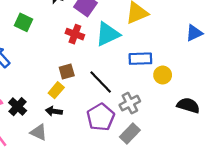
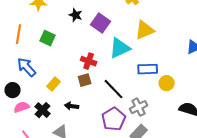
red cross: (75, 34) -> (89, 61), moved
yellow rectangle: (56, 90) -> (54, 84), moved
black arrow: (54, 111) -> (72, 106), moved

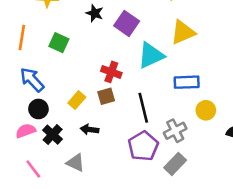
yellow circle: (167, 83) -> (206, 110), moved
yellow rectangle: (54, 84) -> (77, 100), moved
black line: (114, 89) -> (143, 108), turned 30
black circle: (13, 90) -> (38, 109), moved

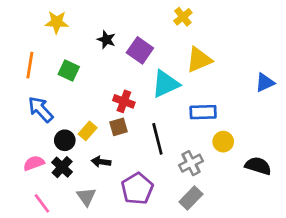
black circle: (38, 109) -> (65, 140), moved
purple pentagon: (143, 146) -> (137, 189), moved
gray triangle: (76, 163) -> (86, 197), turned 30

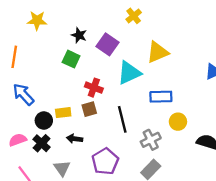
yellow cross: (183, 17) -> (134, 16), moved
green square: (69, 70) -> (71, 59), moved
yellow rectangle: (88, 131) -> (63, 113), turned 42

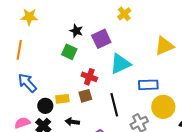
yellow star: (37, 20) -> (29, 17), moved
purple square: (107, 44) -> (101, 39), turned 30
yellow triangle: (157, 52) -> (164, 46), moved
yellow circle: (178, 122) -> (163, 107), size x1.5

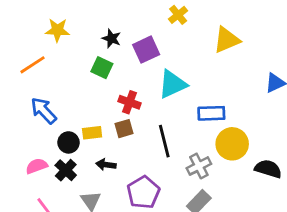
yellow star: (29, 17) -> (57, 30), moved
yellow triangle: (164, 46) -> (227, 40), moved
orange line: (19, 50) -> (32, 65), turned 48

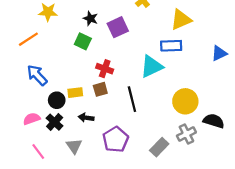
cyan triangle: (173, 84) -> (152, 66), moved
blue rectangle: (211, 113) -> (171, 46), moved
gray cross: (199, 166) -> (186, 134), moved

